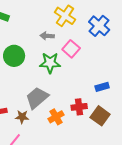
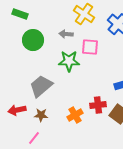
pink square: (71, 49) -> (90, 47), turned -36
green circle: (14, 56) -> (33, 40), moved
gray trapezoid: (37, 98) -> (41, 86), moved

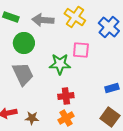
gray arrow: (66, 34) -> (43, 20), moved, size x1.5
gray trapezoid: (41, 86) -> (23, 74), moved, turned 105
red cross: (98, 105) -> (66, 96), moved

